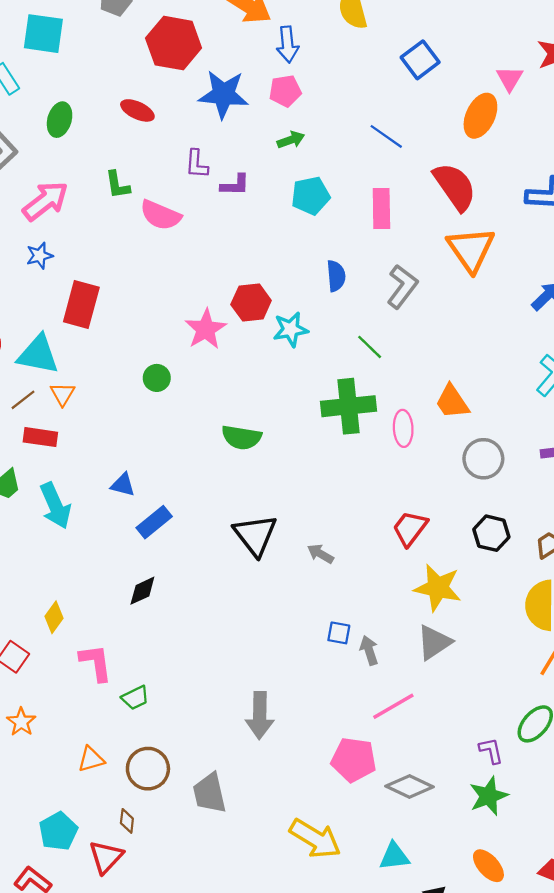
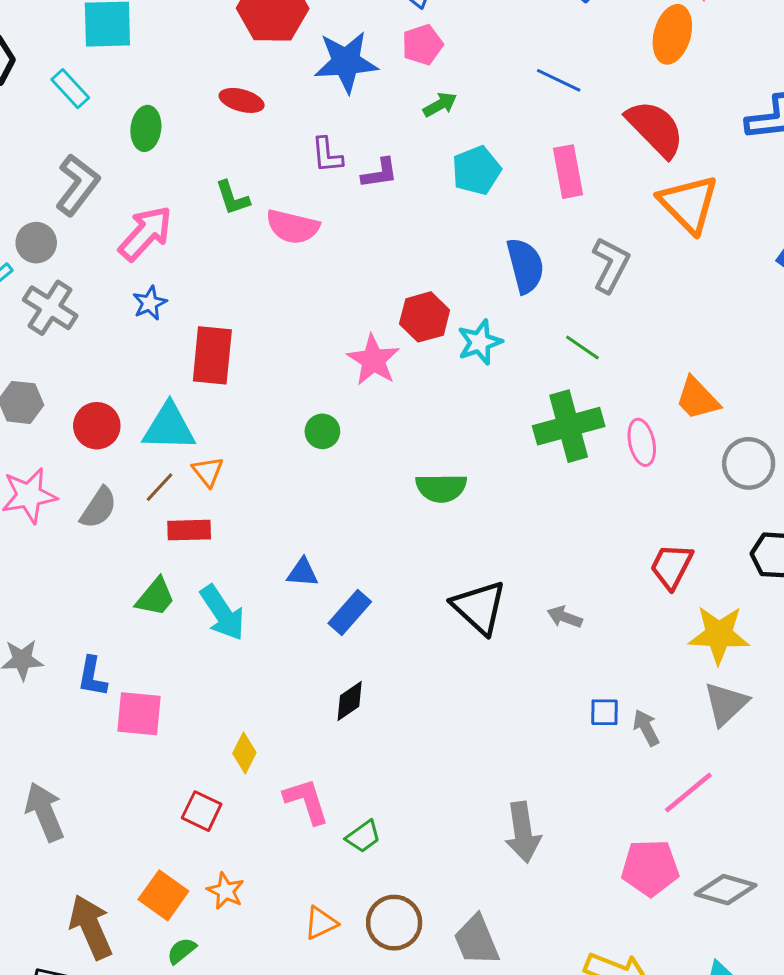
blue semicircle: (336, 276) -> (525, 266), size x1.4

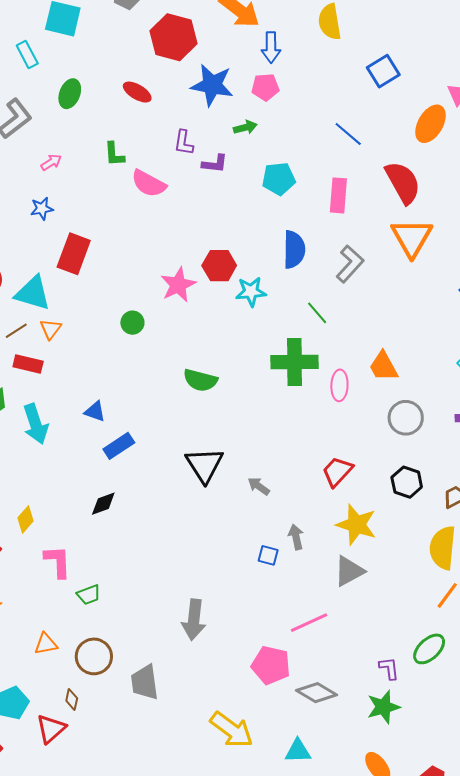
green arrow: (440, 105) -> (245, 127), moved
pink arrow: (145, 233) -> (51, 162), size x0.5
gray arrow: (646, 728) -> (296, 537), moved

